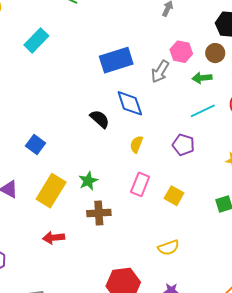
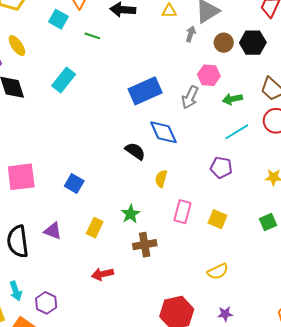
brown circle: (215, 53) -> (224, 43), moved
yellow semicircle: (136, 144) -> (161, 179), moved
yellow rectangle: (51, 191) -> (95, 228), size x0.6

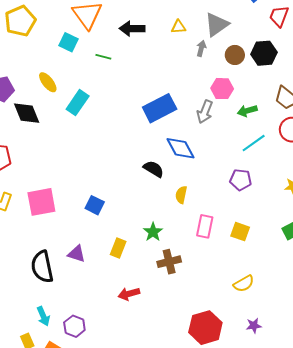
yellow ellipse: (17, 46) -> (48, 82), moved

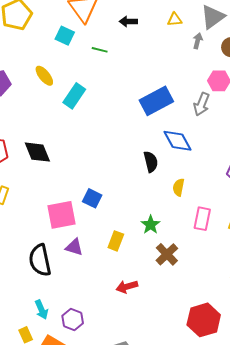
black arrow: (132, 29) -> (128, 21), size x0.7
black diamond: (27, 113) -> (37, 152), moved
black semicircle: (154, 169) -> (151, 162), turned 45
pink square: (41, 202) -> (62, 215), moved
brown cross: (169, 262) -> (167, 254), turned -30

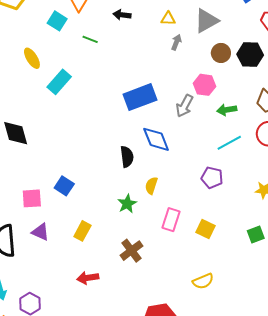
gray arrow: (198, 41) -> (176, 42), moved
pink square: (62, 215) -> (32, 198), size x0.7
green star: (151, 225) -> (127, 204), moved

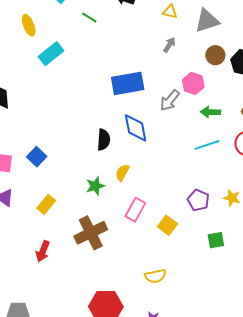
gray arrow: (176, 42) -> (169, 45), moved
purple pentagon: (212, 178) -> (198, 200), moved
brown cross: (131, 251) -> (91, 233), size x1.4
red arrow: (88, 278) -> (43, 251), turned -70

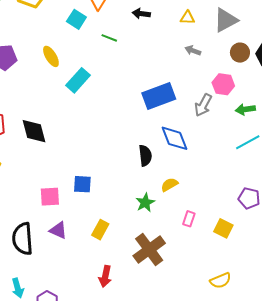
gray arrow: (169, 45) -> (193, 50), turned -91
blue square: (37, 157) -> (82, 184), turned -30
yellow semicircle: (122, 173) -> (169, 185), turned 42
pink rectangle: (135, 210) -> (189, 219), size x0.7

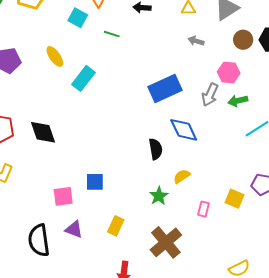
green arrow: (245, 109) -> (238, 101), moved
yellow square: (223, 228) -> (235, 199), moved

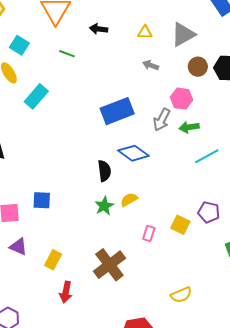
cyan square: (78, 18) -> (19, 45), moved
blue diamond: (184, 130) -> (133, 153), turned -32
green star: (159, 196) -> (104, 206), moved
yellow rectangle: (116, 226) -> (53, 260), moved

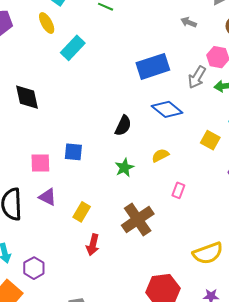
black semicircle: (104, 171) -> (123, 126), moved, turned 30
green star: (104, 206) -> (124, 168), moved
yellow square: (180, 225) -> (210, 140), moved
yellow semicircle: (181, 295) -> (208, 253), size x1.4

